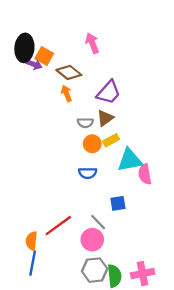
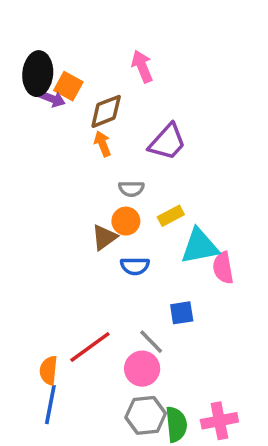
brown diamond: (69, 72) -> (106, 111), turned -60
brown triangle: (105, 118) -> (104, 237), moved
orange circle: (92, 144) -> (126, 221), moved

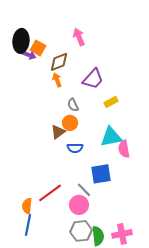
gray semicircle: (131, 189) -> (73, 105), turned 64
yellow rectangle: (171, 216) -> (111, 102), moved
blue square: (182, 313) -> (101, 174), size x1.5

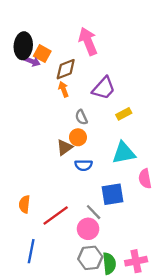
pink arrow: (79, 37) -> (88, 41), size x1.4
pink semicircle: (124, 149) -> (145, 179), moved
orange semicircle: (27, 206) -> (24, 204), moved

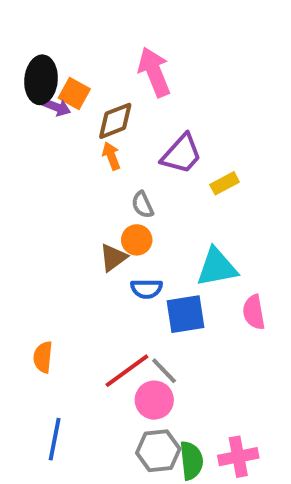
yellow rectangle: (124, 114) -> (225, 183), moved
blue square: (113, 194) -> (186, 314), moved
red line: (56, 215) -> (127, 371), moved

